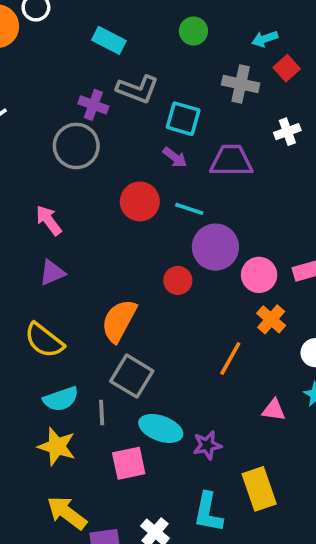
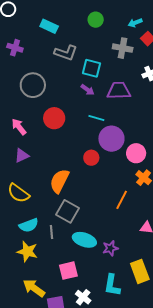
purple cross: (93, 105) -> (15, 48), moved
red circle: (140, 201) -> (54, 118), moved
pink square: (129, 463) -> (68, 271), moved

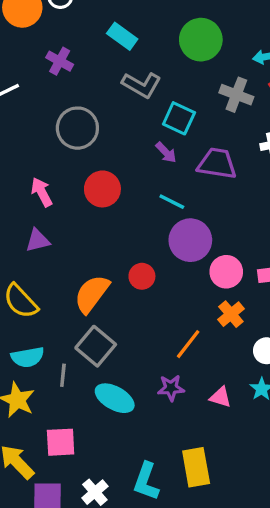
green circle: (96, 20) -> (201, 40), size x1.6
red circle: (91, 158) -> (142, 276), moved
purple star: (110, 248) -> (171, 388), moved
pink square: (68, 271) -> (61, 442), moved

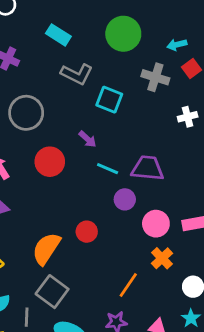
purple arrow: (166, 152) -> (88, 139), moved
purple trapezoid: (217, 164) -> (148, 168), moved
purple circle: (190, 240) -> (125, 199), size x0.6

